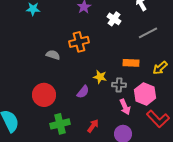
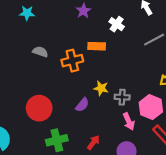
orange cross: (79, 42) -> (72, 61), moved
gray semicircle: (53, 55) -> (40, 52), moved
orange rectangle: (131, 63) -> (97, 46), moved

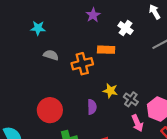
cyan star: (27, 13) -> (38, 28), moved
gray cross: (122, 97) -> (131, 99), turned 32
purple semicircle: (82, 105) -> (92, 107), turned -40

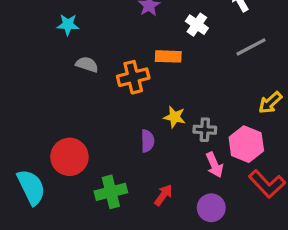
gray cross: (131, 99) -> (205, 130), turned -32
red circle: (50, 110) -> (69, 157), moved

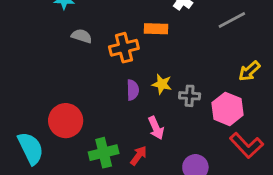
purple semicircle: (148, 141) -> (133, 90), moved
pink arrow: (214, 165) -> (156, 128), moved
red arrow: (163, 195) -> (139, 156), moved

